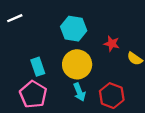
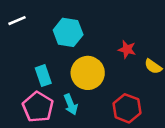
cyan hexagon: (74, 29) -> (68, 32), moved
cyan arrow: (79, 92) -> (71, 104), moved

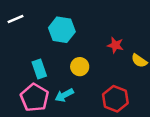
yellow circle: (88, 73) -> (80, 67), size x0.6
cyan arrow: (71, 104) -> (64, 95), turned 84

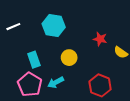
white line: (15, 19) -> (13, 27), moved

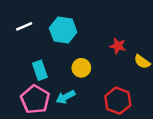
white line: (13, 27) -> (24, 26), moved

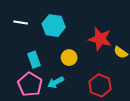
white line: (24, 26) -> (21, 22), turned 32
red star: (118, 46) -> (100, 39), size x1.6

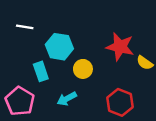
cyan hexagon: (54, 26) -> (59, 47), moved
pink pentagon: (30, 84) -> (20, 101), moved

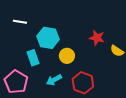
red star: (120, 47) -> (97, 38), size x0.7
red hexagon: (120, 102) -> (83, 83), moved

